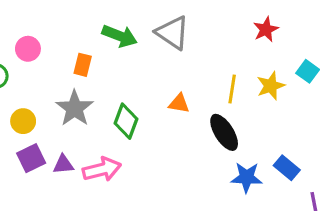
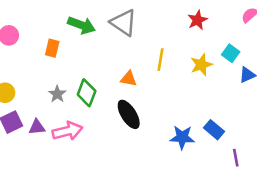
yellow line: (232, 89) -> (161, 60), moved
gray star: (75, 108) -> (57, 94), moved, size x0.6
black ellipse: (224, 132) -> (129, 114), moved

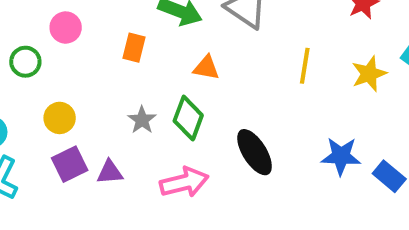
orange triangle: (129, 79) -> (206, 68), moved
pink arrow: (67, 131) -> (184, 182), moved
blue star: (182, 137) -> (341, 156), moved

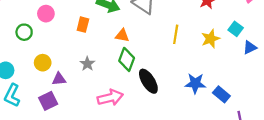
green diamond: (188, 118) -> (127, 59), moved
purple square: (70, 164) -> (48, 101), moved
purple triangle: (110, 172) -> (59, 79), moved

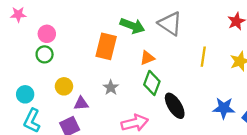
pink circle: (46, 14) -> (47, 34), moved
orange rectangle: (83, 25) -> (106, 46), size x1.6
orange triangle: (122, 35) -> (147, 58), turned -32

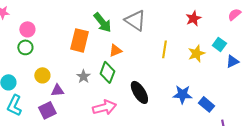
green arrow: (132, 26) -> (102, 22), turned 30
green diamond: (152, 83) -> (107, 72), moved

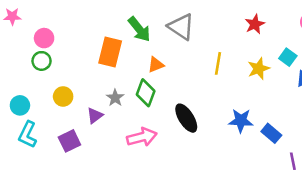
purple triangle: (57, 90) -> (95, 116), moved, turned -32

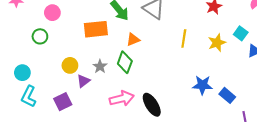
pink circle: (44, 38) -> (52, 13), moved
orange rectangle: (110, 52) -> (96, 29), turned 70
yellow circle: (63, 96) -> (70, 65), moved
black ellipse: (186, 118) -> (152, 105), moved

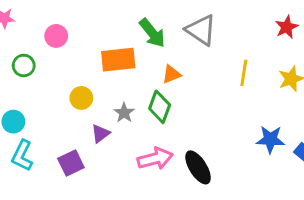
green circle: (40, 36) -> (24, 65), moved
yellow circle: (70, 65) -> (81, 98), moved

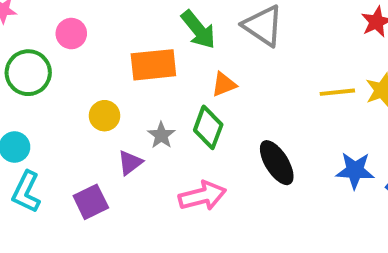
green circle: (24, 65) -> (28, 73), size x1.5
yellow line: (244, 73) -> (337, 92), moved, turned 75
black ellipse: (198, 167) -> (277, 163), moved

